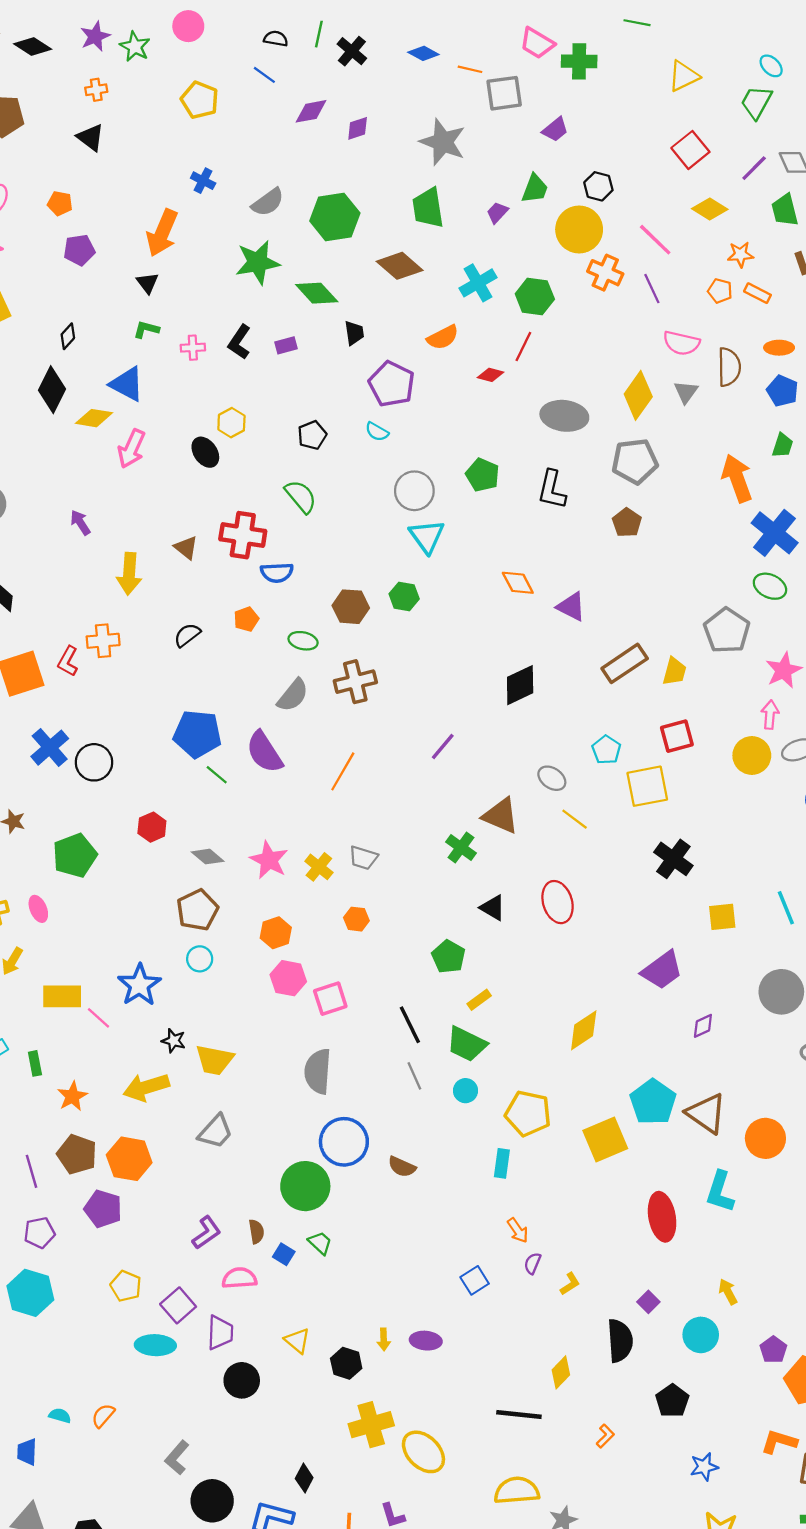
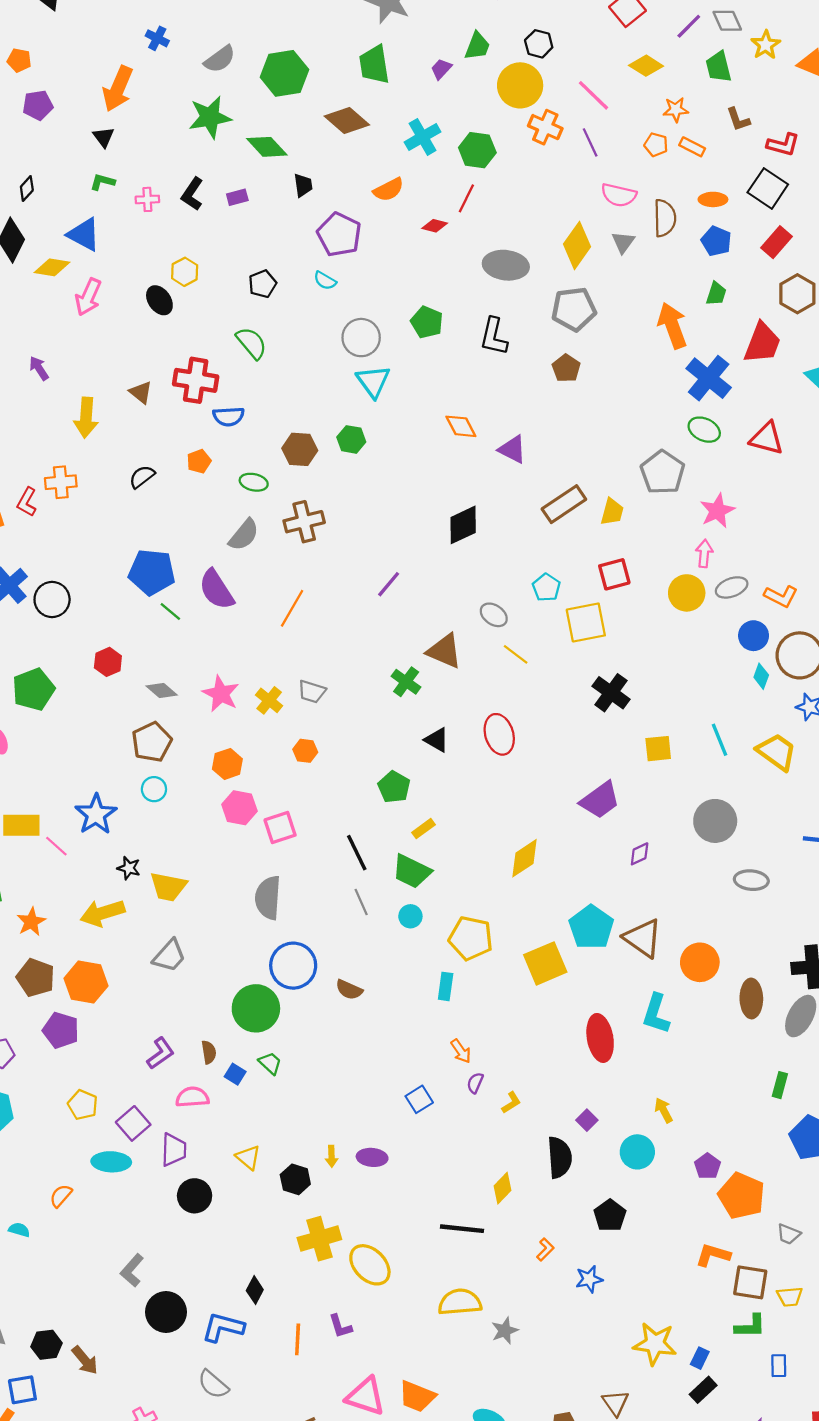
orange semicircle: (103, 1416) -> (61, 1196), moved
blue star: (704, 1467) -> (589, 1279), moved

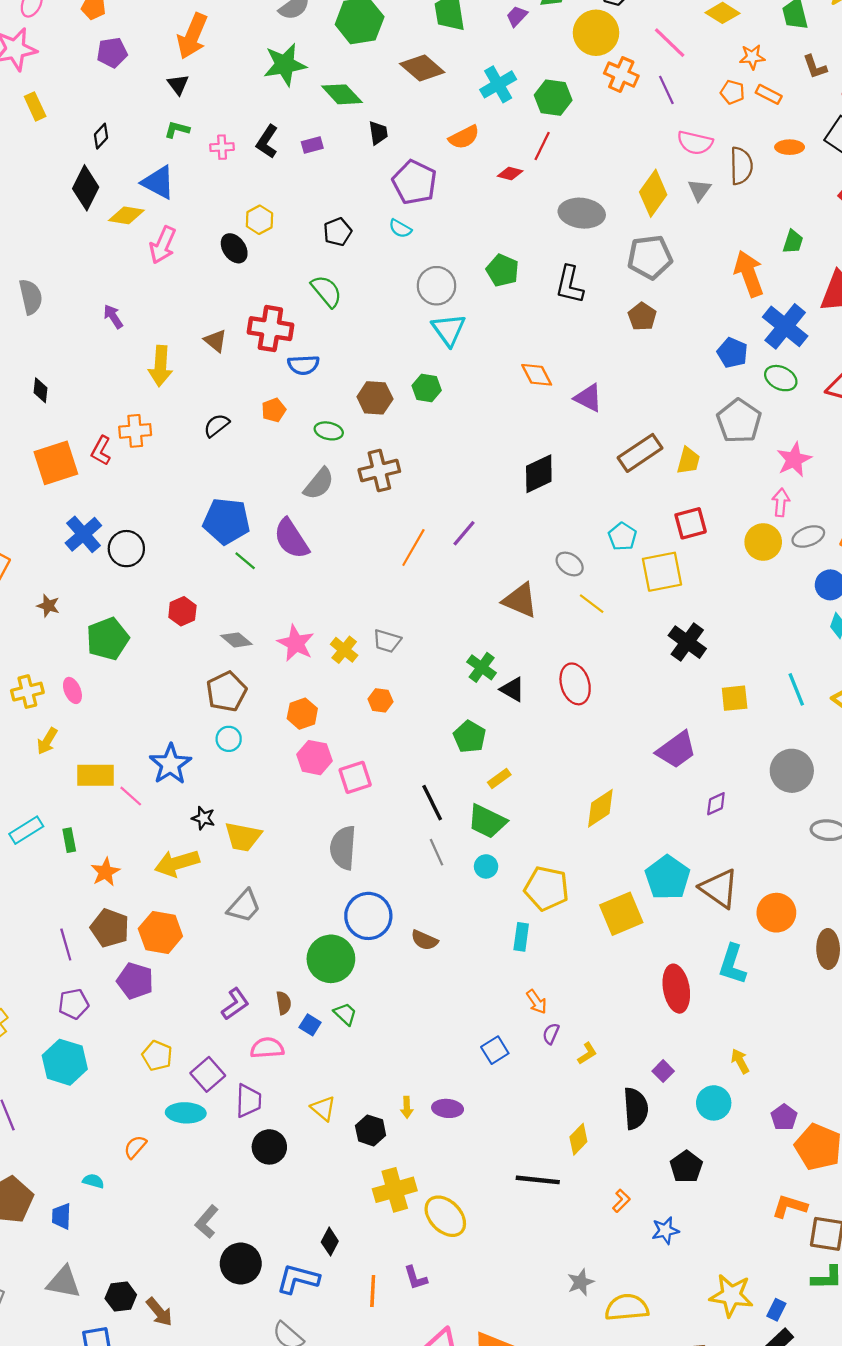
blue pentagon: (716, 241) -> (732, 353), moved
orange line: (292, 608) -> (413, 547), moved
green cross: (406, 682) -> (482, 667), moved
yellow semicircle: (460, 1302) -> (627, 1308), moved

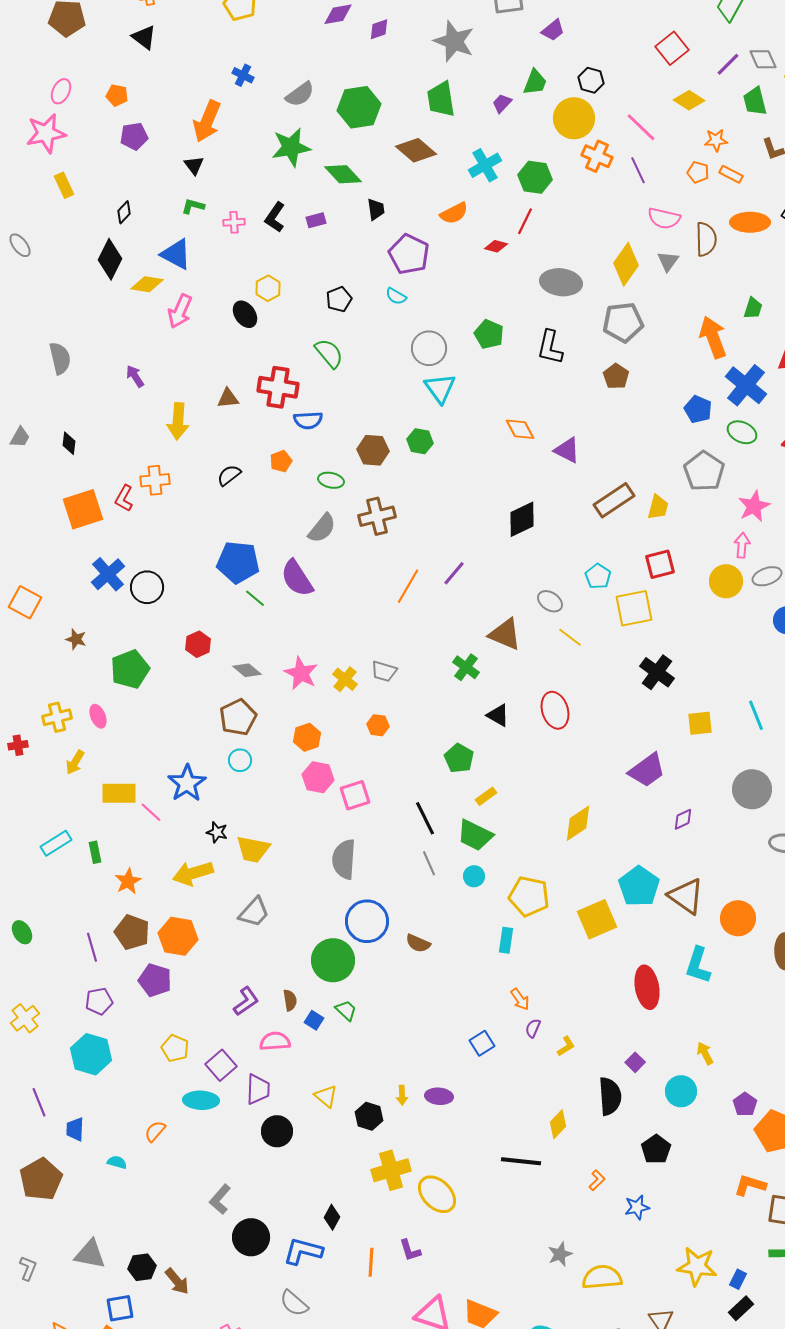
orange ellipse: (790, 147) -> (750, 222), size x1.5
brown triangle: (215, 341) -> (228, 398), turned -45
green cross: (482, 667) -> (466, 667), moved
blue trapezoid: (61, 1216) -> (75, 1129), moved

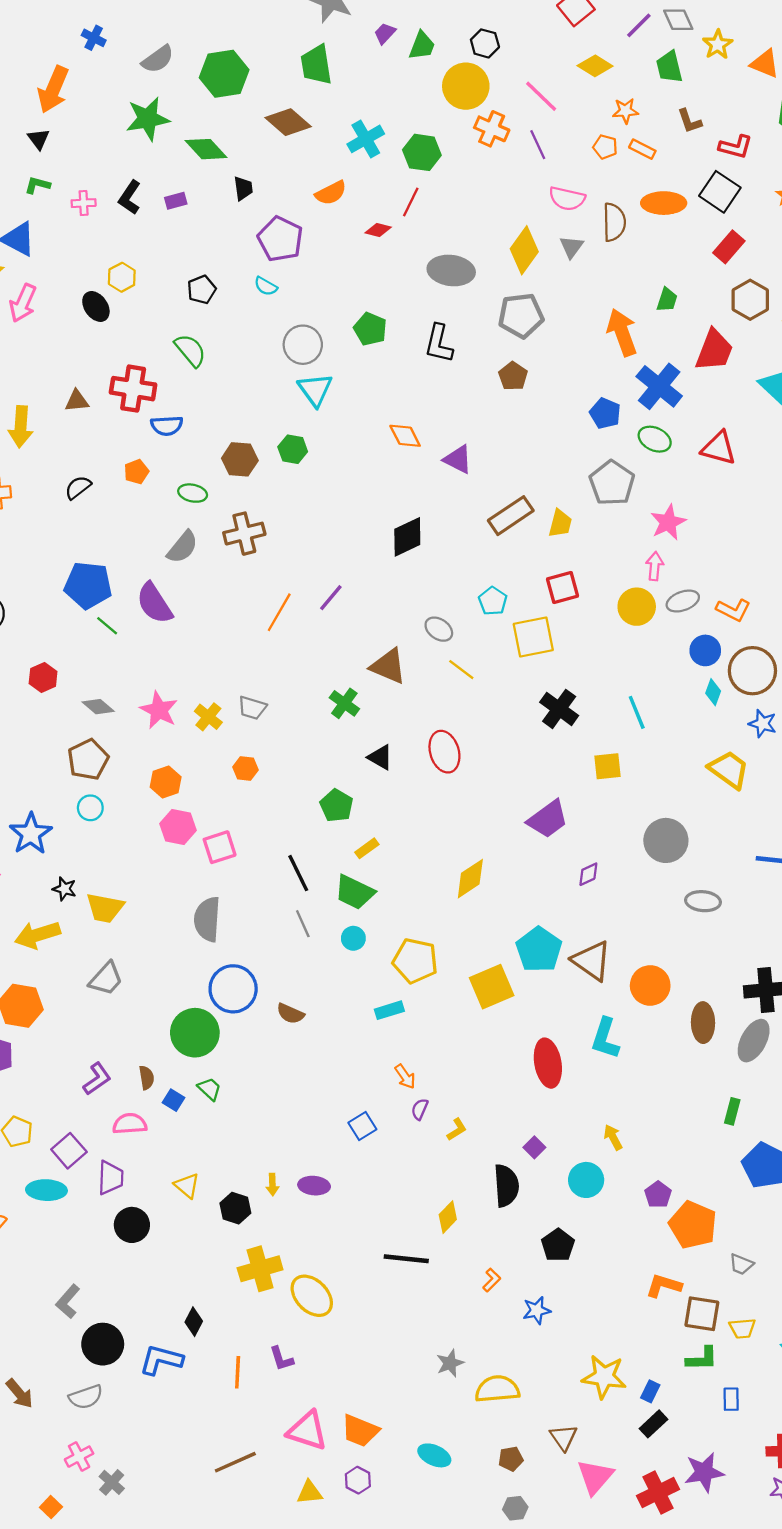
purple trapezoid: (502, 103) -> (385, 33), moved
cyan line: (756, 715) -> (637, 712), moved
cyan rectangle: (506, 940) -> (389, 1010), turned 65
gray semicircle: (294, 1303) -> (86, 1397), moved, turned -60

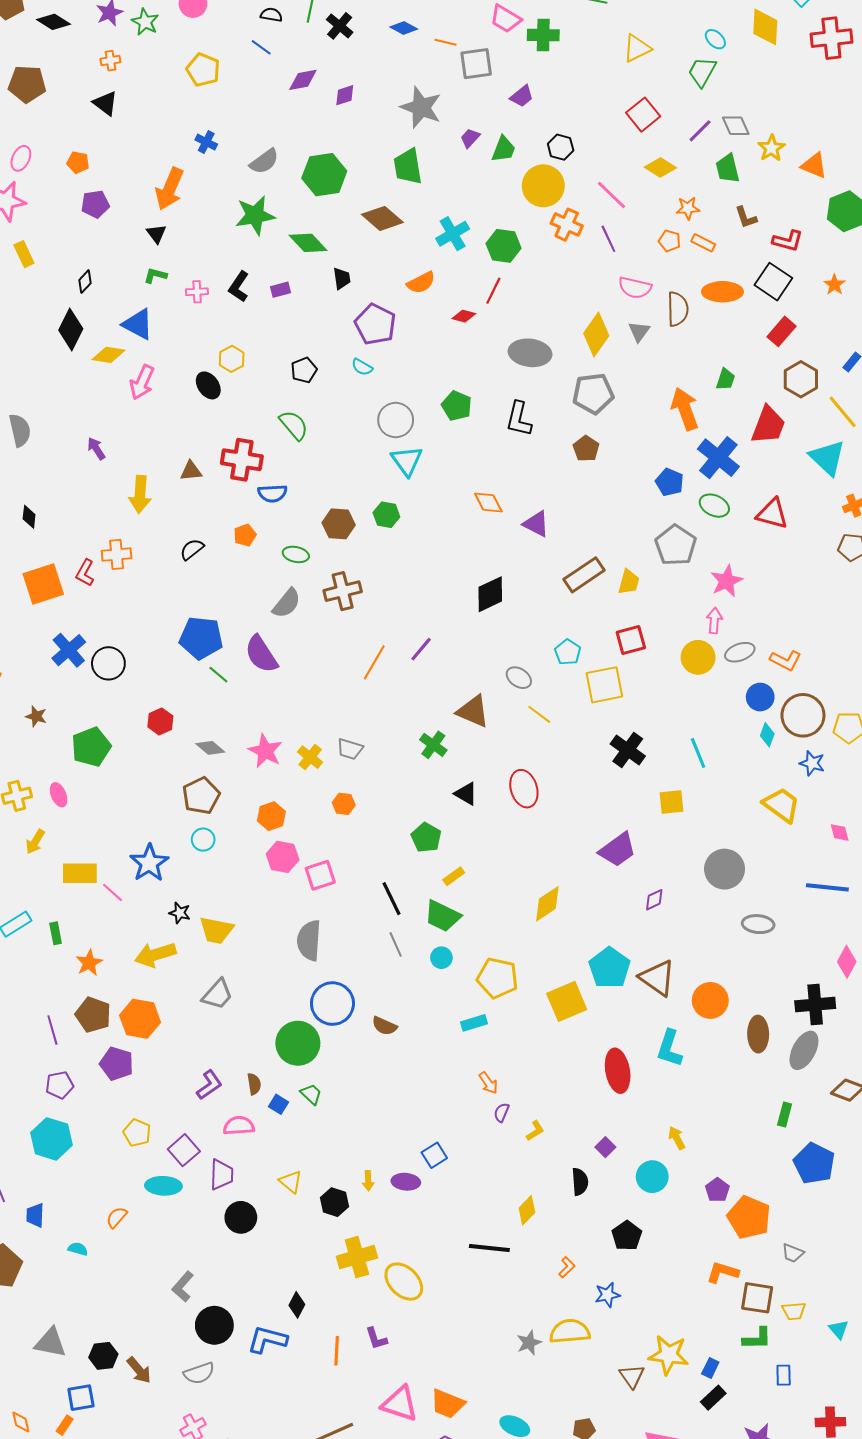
blue square: (362, 1126) -> (434, 1155), moved
black semicircle: (506, 1186) -> (580, 1182), size x0.7
yellow semicircle: (497, 1389) -> (570, 1331), moved
brown triangle: (564, 1437) -> (632, 1376), moved

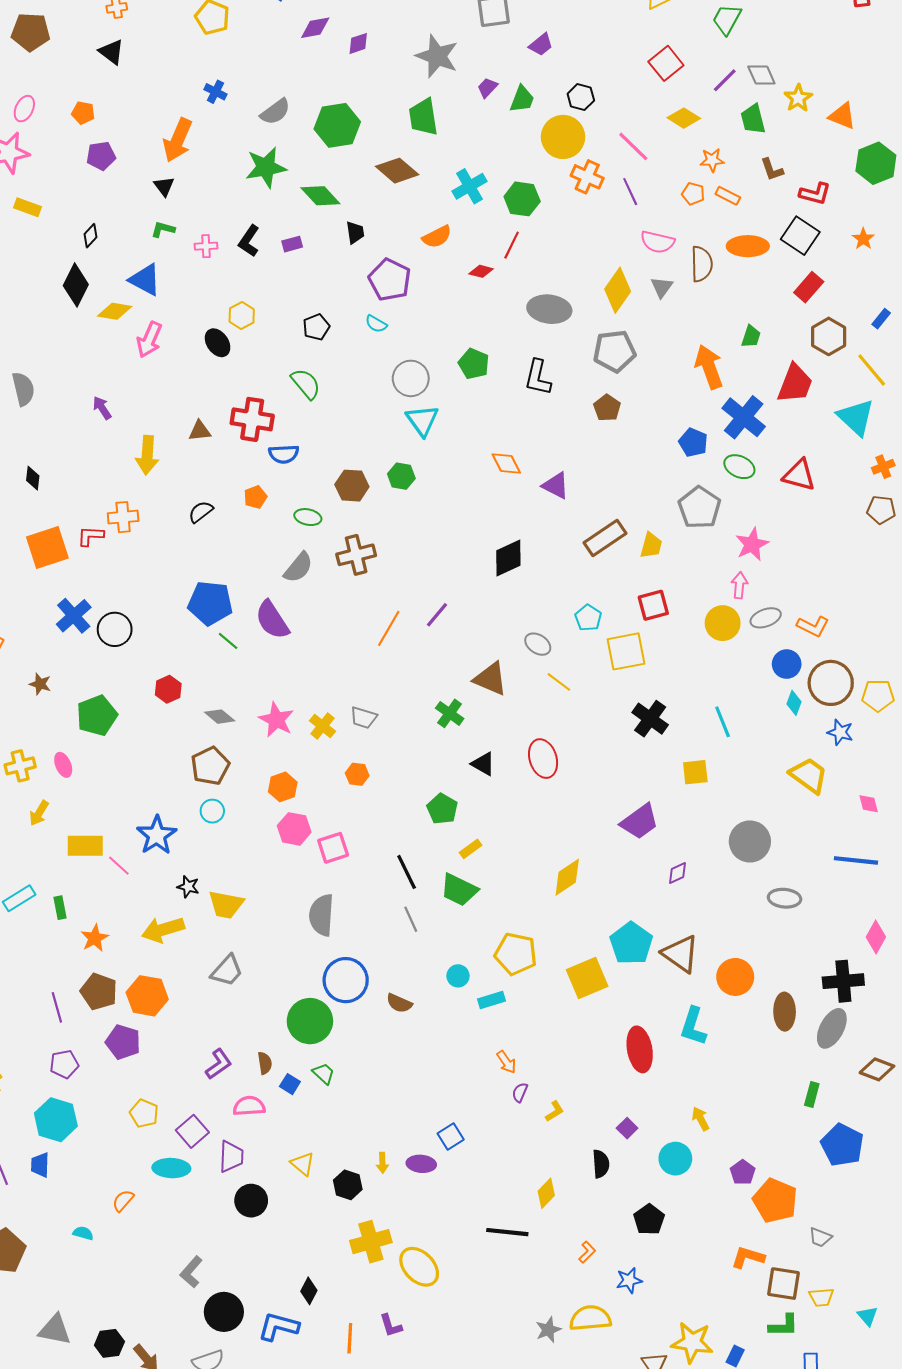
yellow rectangle: (24, 254) -> (27, 207), turned -45
red L-shape: (85, 573) -> (90, 536), turned 64
cyan circle: (441, 958) -> (458, 976), moved
blue trapezoid: (35, 1215) -> (40, 1165), moved

